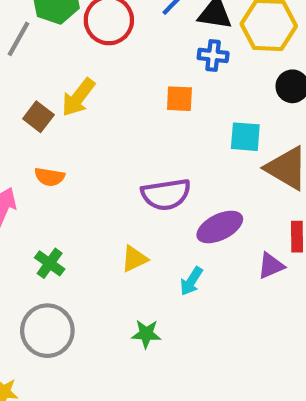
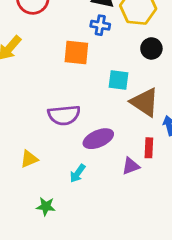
orange square: (179, 99) -> (76, 52), size x1.4
yellow triangle: (134, 259) -> (29, 159), moved

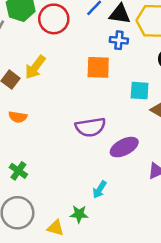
yellow triangle: (29, 159) -> (56, 228), moved, turned 42
cyan arrow: (78, 173) -> (100, 190), moved

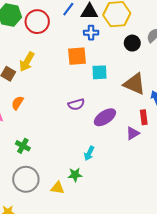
cyan square: (140, 91) -> (99, 72), moved
orange semicircle: (18, 117) -> (17, 103), turned 120
purple semicircle: (90, 127) -> (76, 104), size x0.7

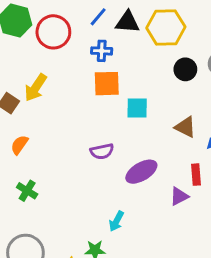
blue cross: (91, 33) -> (102, 51), moved
brown triangle: (134, 84) -> (185, 127), size x0.7
green cross: (23, 146) -> (27, 191), moved

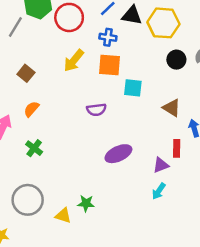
yellow arrow: (36, 88) -> (74, 61), moved
purple semicircle: (102, 151) -> (96, 110), moved
purple ellipse: (141, 172) -> (118, 154), moved
cyan arrow: (116, 221) -> (159, 191), moved

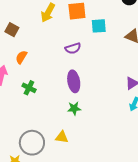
purple ellipse: (118, 154) -> (74, 81), moved, turned -65
gray circle: (28, 200) -> (32, 143), moved
green star: (86, 203) -> (74, 108), moved

